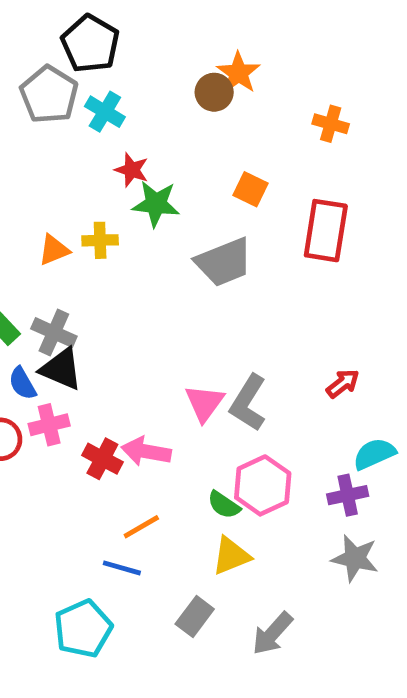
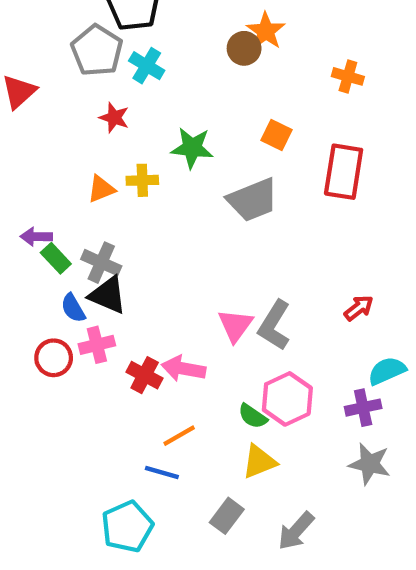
red star: (132, 170) -> (114, 118), moved

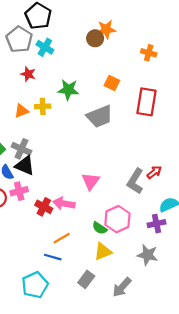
orange star: (266, 31) -> (106, 29), turned 30
gray L-shape: (274, 325) -> (135, 181), moved
gray star: (370, 464) -> (148, 255), moved

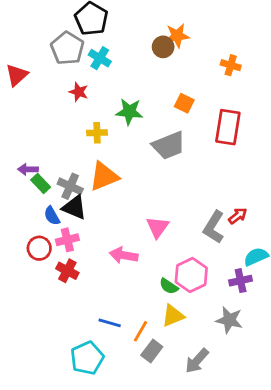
orange triangle: (21, 111) -> (104, 176), moved, size x1.6
red cross: (44, 207) -> (67, 271), moved
orange line: (62, 238) -> (141, 331), moved, turned -30

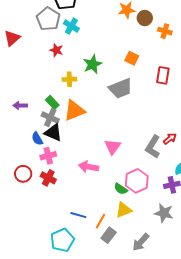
brown circle: (163, 47) -> (145, 18), moved
green star: (129, 112) -> (92, 64), turned -30
red rectangle: (228, 127) -> (163, 75), size x0.7
green rectangle: (41, 183) -> (52, 102), moved
red circle: (39, 248) -> (23, 174), moved

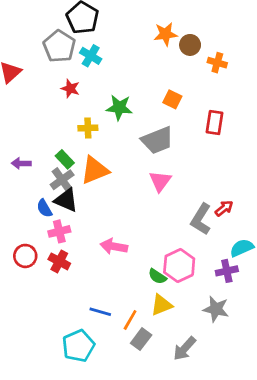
green star: (92, 64) -> (119, 108), turned 30
gray cross: (50, 118) -> (62, 180), turned 30
pink triangle: (113, 147) -> (160, 181), moved

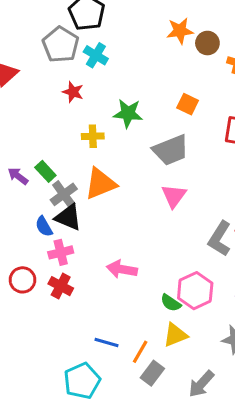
green rectangle: (65, 159) -> (45, 171), moved
purple arrow: (21, 163) -> (18, 176), turned 36

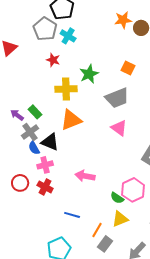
green star: (128, 113) -> (89, 74), turned -30
yellow cross: (93, 136) -> (66, 89), size x1.5
gray cross: (64, 194) -> (30, 132), moved
pink triangle: (174, 196) -> (119, 128), turned -30
blue line: (107, 343) -> (72, 215), moved

